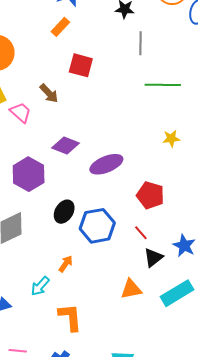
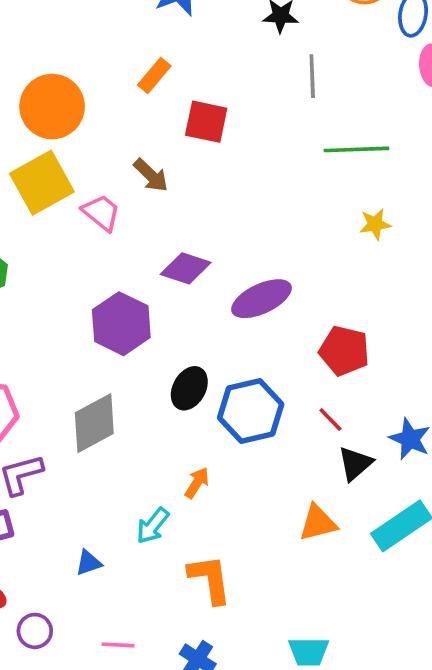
orange rectangle: (60, 27) -> (154, 75), moved
yellow star: (171, 138) -> (375, 224), moved

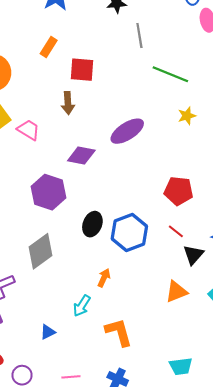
green line: (356, 149) -> (170, 74), turned 32
brown arrow: (151, 175) -> (68, 103), moved, turned 50
purple ellipse: (262, 299) -> (127, 131), moved

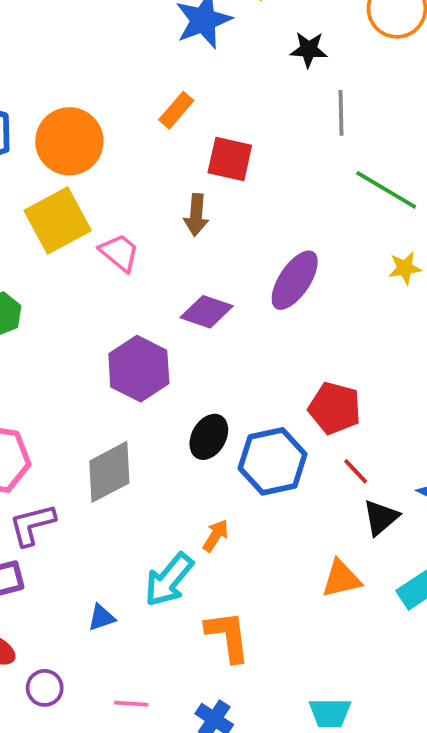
purple ellipse: (127, 131) -> (295, 280), turned -32
red pentagon: (179, 191) -> (335, 408), moved
cyan arrow: (82, 306) -> (169, 580), size x1.4

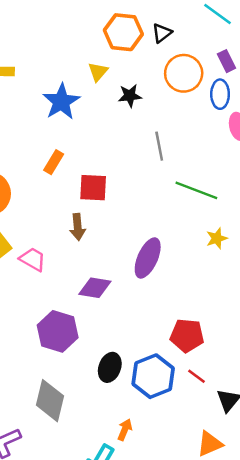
black star: (309, 50) -> (130, 96), moved
red line: (356, 471) -> (196, 376), moved
gray diamond: (109, 472) -> (50, 401), turned -39

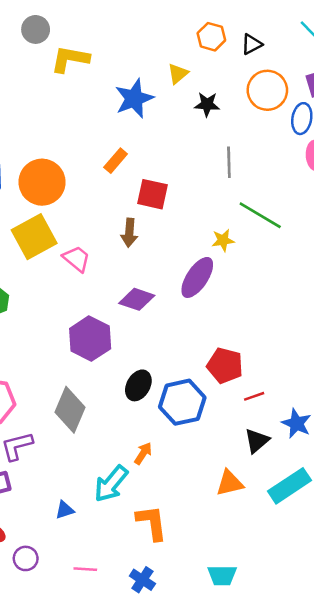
orange hexagon: (123, 32) -> (211, 37), size x0.7
yellow star: (217, 238) -> (223, 240), moved
red line: (196, 376) -> (254, 396), moved, turned -66

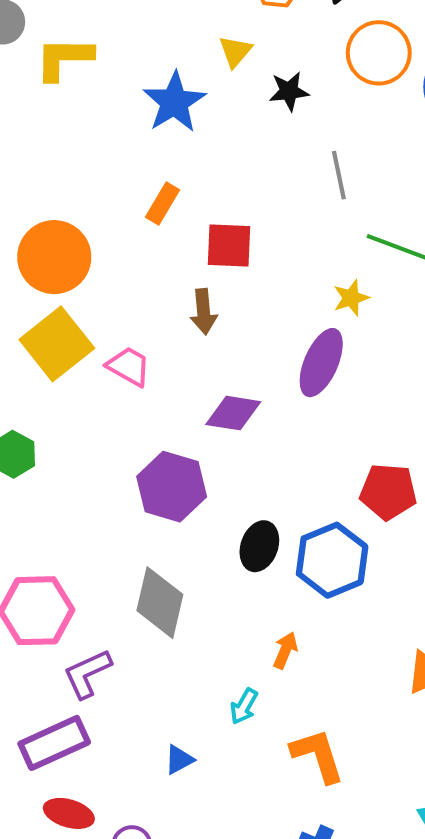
cyan arrow: (111, 484) -> (244, 706), size x0.6

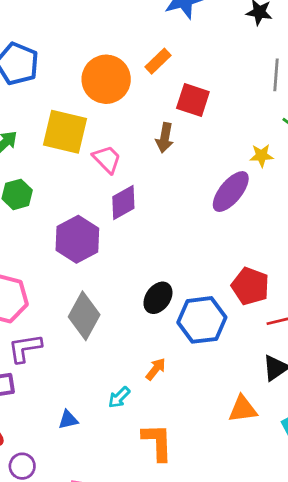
orange circle: (54, 257) -> (106, 79), moved
yellow square: (57, 344) -> (65, 132), turned 36
purple diamond: (233, 413) -> (123, 203), moved, turned -54
purple hexagon: (172, 487) -> (77, 239), moved

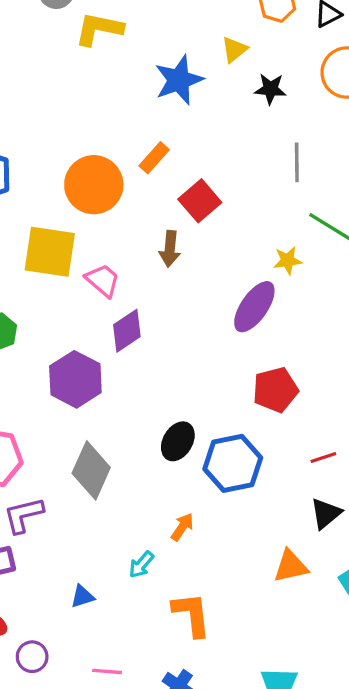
red square: (193, 100) -> (200, 201), turned 36
red pentagon: (250, 286) -> (275, 390), moved, turned -30

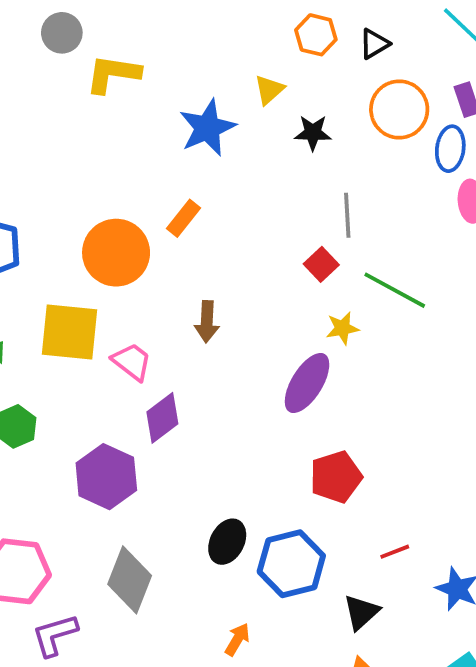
red square: (200, 201) -> (321, 264), moved, size x0.7
black triangle: (326, 513) -> (361, 612), moved

